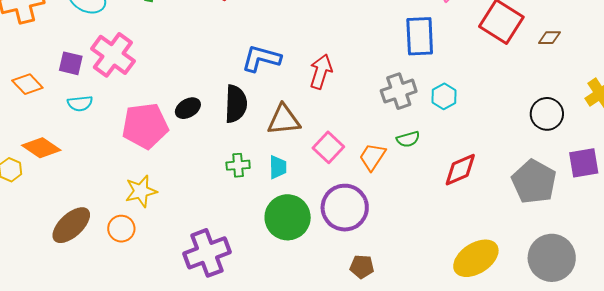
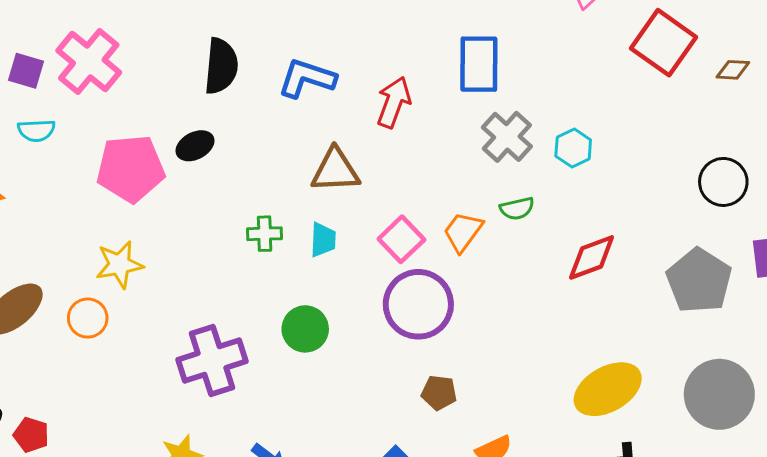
blue rectangle: (420, 36) -> (479, 64), moved
gray cross: (399, 91) -> (507, 137), turned -32
black semicircle: (236, 104) -> (221, 66), moved
pink square: (328, 147) -> (401, 239), moved
green circle: (288, 217) -> (305, 329), moved, size x0.7

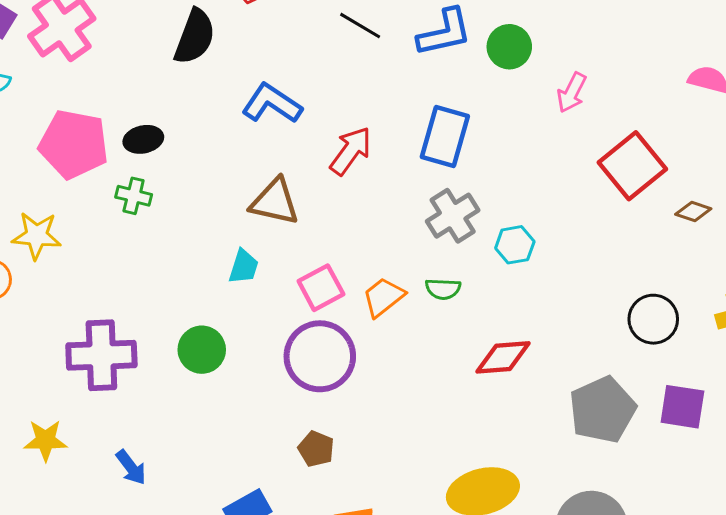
black semicircle: (221, 66) -> (195, 37), moved
green cross: (265, 234) -> (134, 196), moved

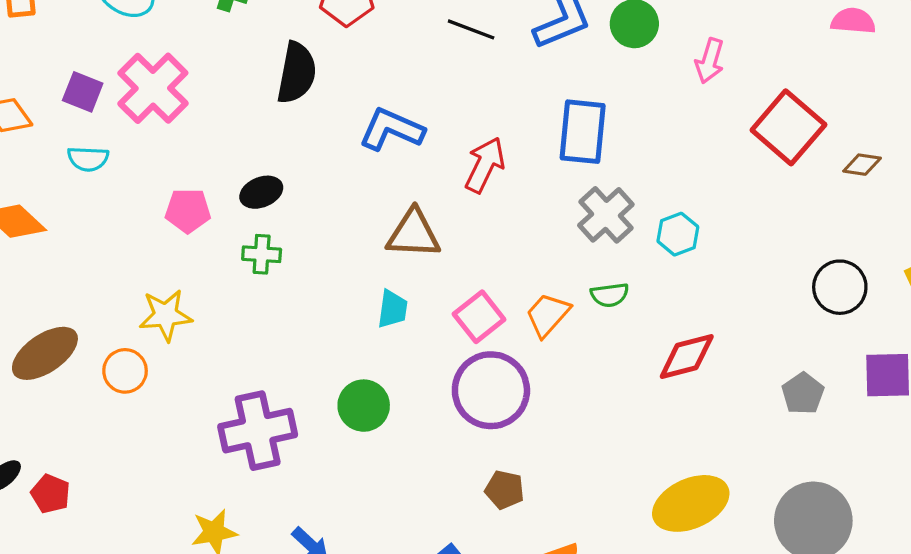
pink pentagon: (74, 144) -> (188, 211), size x0.6
gray pentagon: (602, 410) -> (803, 393), size x0.6

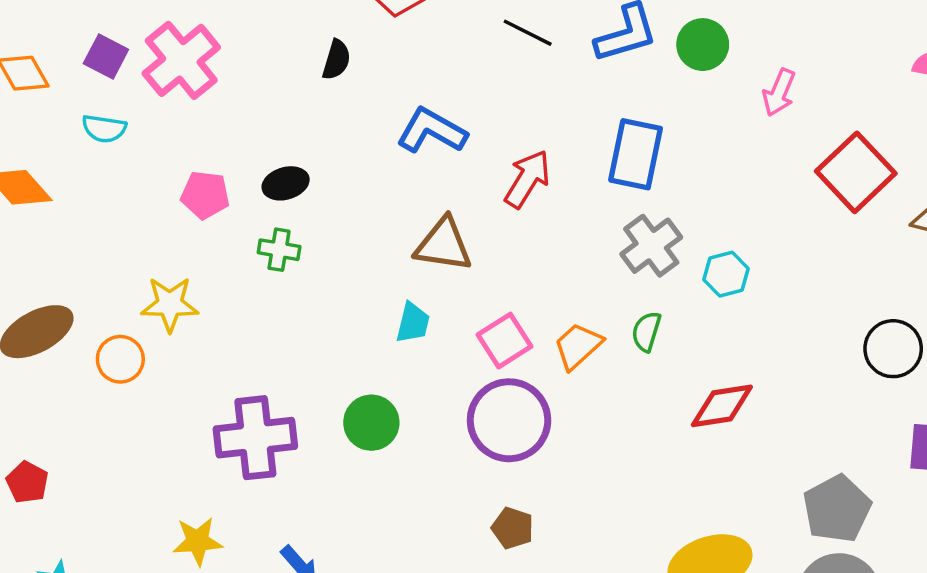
black semicircle: (297, 73) -> (336, 60), size x0.6
green semicircle: (610, 295) -> (646, 332), turned 108
gray pentagon: (803, 393) -> (837, 509), moved, size x1.5

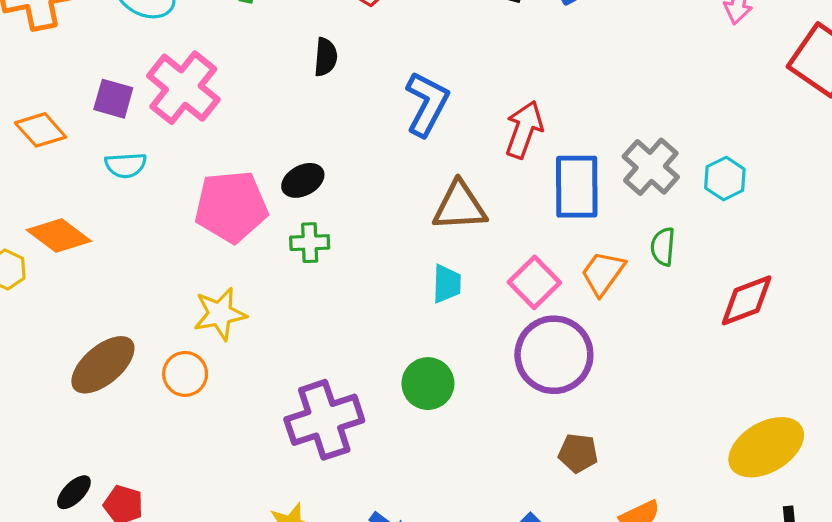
blue L-shape: (432, 131) -> (427, 104), turned 100
blue rectangle: (636, 154) -> (577, 187), moved
pink pentagon: (205, 195) -> (231, 207), size x1.6

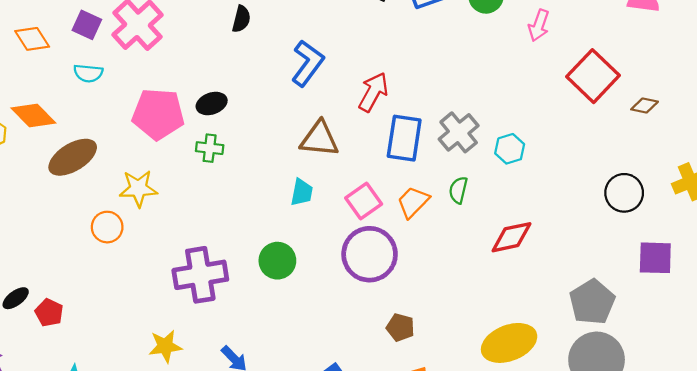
brown ellipse: (103, 365) -> (73, 157), moved
brown pentagon: (578, 453) -> (400, 327), moved

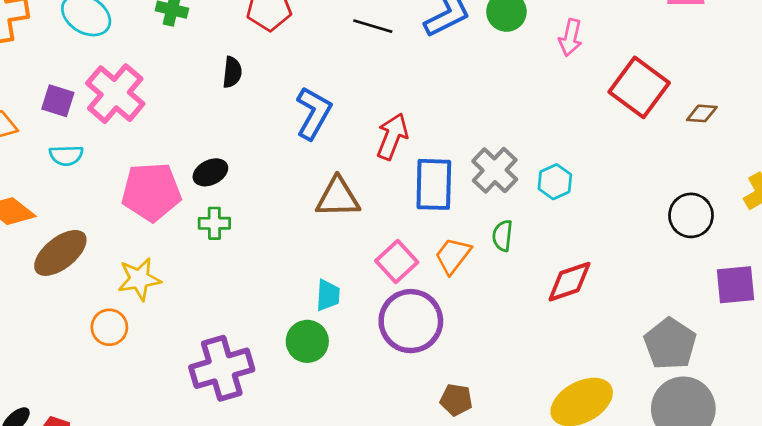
cyan trapezoid: (302, 192) -> (328, 295), moved

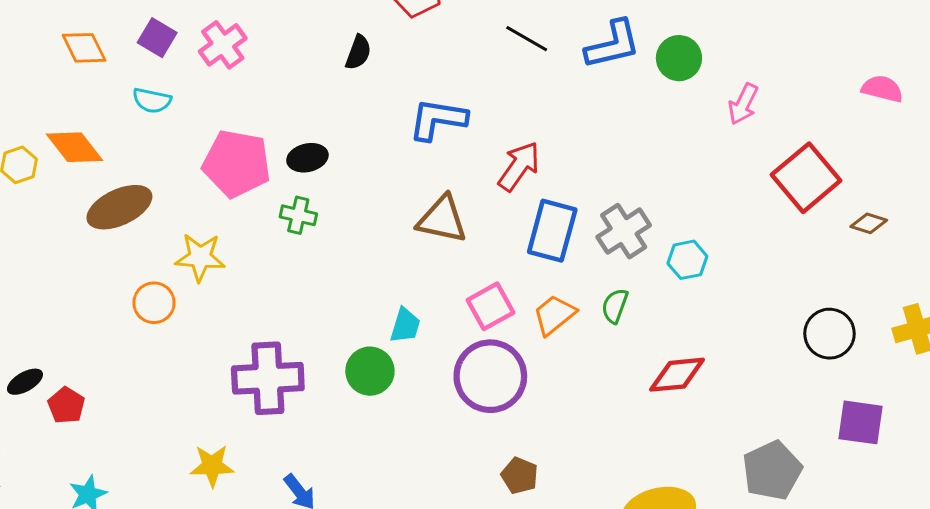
pink cross: (115, 94) -> (223, 45), size x0.7
blue L-shape: (314, 113) -> (438, 119), turned -124

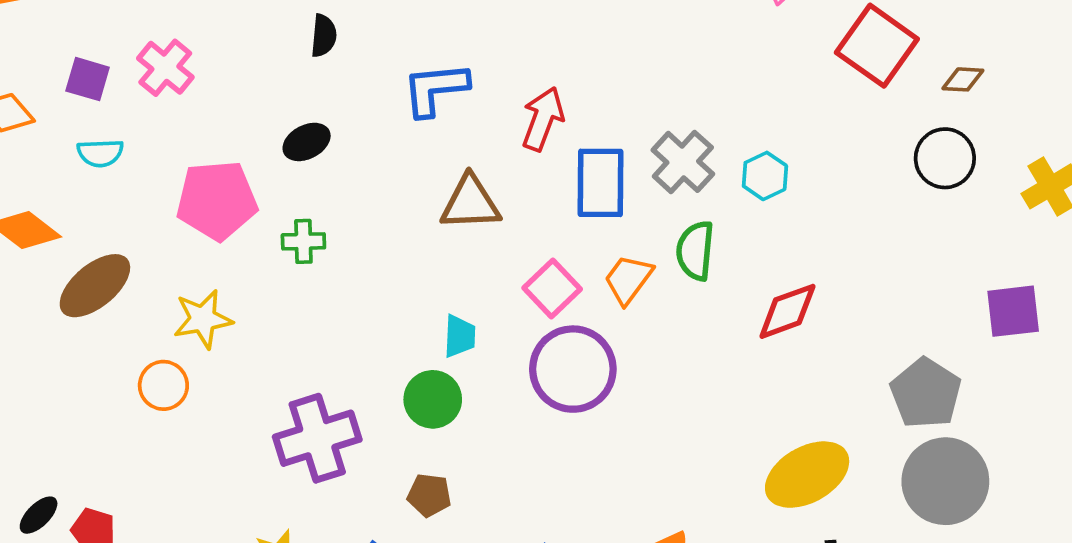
black ellipse: (307, 158) -> (307, 142), moved
green semicircle: (615, 306) -> (695, 251), size x1.4
black circle: (830, 334) -> (945, 158), moved
brown pentagon: (520, 476) -> (429, 495), moved

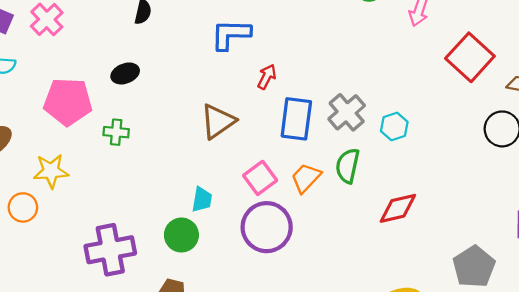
blue L-shape: (435, 89) -> (231, 34), moved
red arrow: (543, 119) -> (267, 77), size x0.7
brown triangle: (470, 203) -> (218, 121), turned -39

